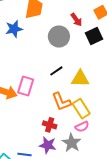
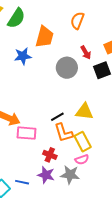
black line: (56, 71) -> (57, 117), moved
pink rectangle: (26, 86) -> (27, 133), moved, turned 72
gray star: (72, 143) -> (70, 175), turned -30

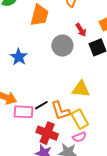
blue star: (23, 56) -> (19, 57), moved, turned -30
black line: (57, 117) -> (41, 105), moved
red cross: (50, 155) -> (47, 133), size x1.5

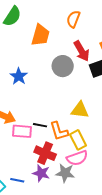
red arrow: (81, 30) -> (82, 51), size x1.5
black line: (41, 105) -> (40, 125), turned 40
pink semicircle: (79, 137) -> (77, 158), size x1.5

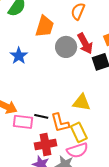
gray circle: (63, 66) -> (66, 47), moved
blue star: (19, 76) -> (19, 56), moved
red cross: (45, 153) -> (45, 144), turned -35

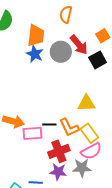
blue star: (19, 56) -> (35, 54), moved

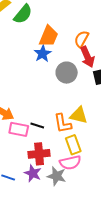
orange semicircle: (66, 14) -> (81, 39), moved
gray circle: (61, 52) -> (67, 73), moved
orange L-shape: (69, 127) -> (63, 123), moved

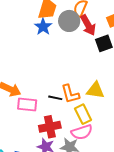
gray circle: (67, 73) -> (69, 21), moved
yellow triangle: (79, 115) -> (95, 90), moved
black line: (37, 126) -> (55, 98), moved

